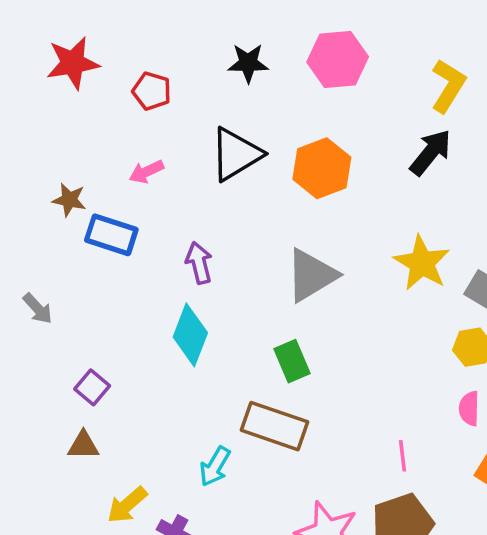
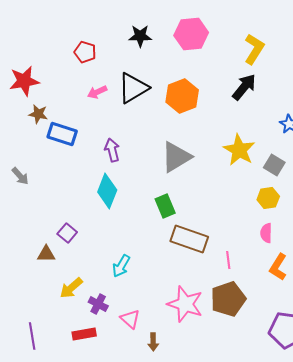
red star: (73, 63) -> (24, 81), moved
pink arrow: (146, 172) -> (97, 92), moved
purple square: (92, 387) -> (67, 233), moved
brown rectangle: (274, 426) -> (189, 239), moved

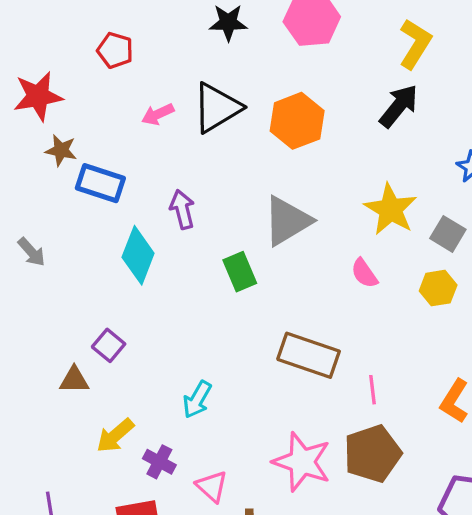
red pentagon: (85, 52) -> (115, 50), moved
cyan diamond: (107, 191) -> (138, 255), moved
green rectangle: (165, 206) -> (240, 272), moved
pink semicircle: (266, 233) -> (364, 273), moved, turned -36

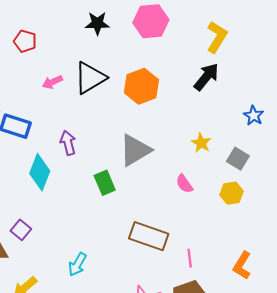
yellow star: (391, 209) -> (201, 143), size x0.6

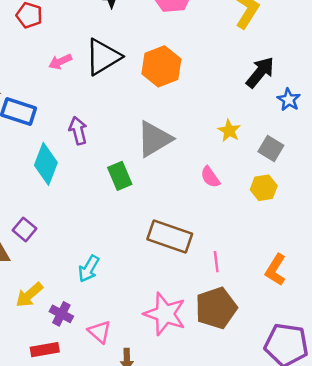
black arrow: (206, 77) -> (260, 72), moved

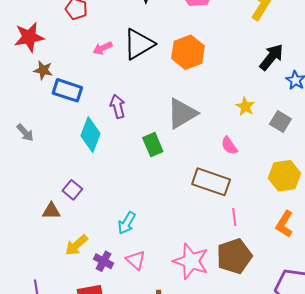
yellow hexagon: (264, 188) -> (284, 176), moved, size x1.4
brown rectangle: (170, 237) -> (211, 182), moved
pink triangle: (99, 332) -> (136, 260), moved

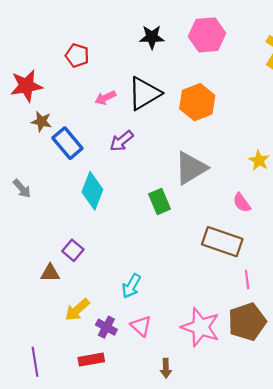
blue rectangle: (67, 90) -> (67, 143), turned 32
purple arrow: (118, 106) -> (122, 141), moved, turned -115

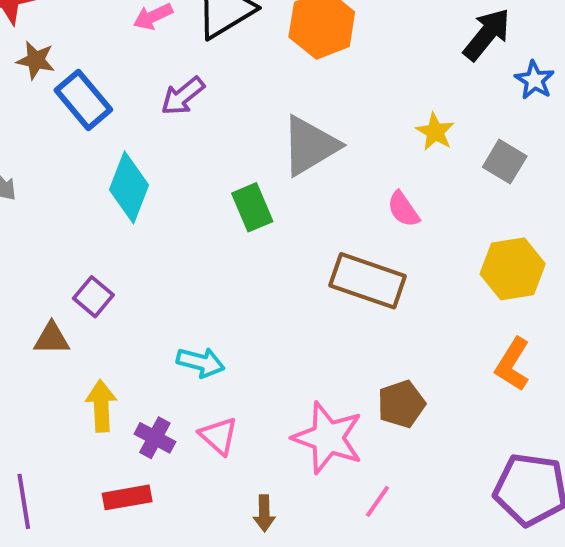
pink line: (247, 280) -> (377, 501), moved, turned 42
cyan arrow: (131, 286) -> (201, 362), turned -105
yellow arrow: (77, 310) -> (101, 406), turned 128
brown pentagon: (247, 322) -> (401, 404), moved, size x0.7

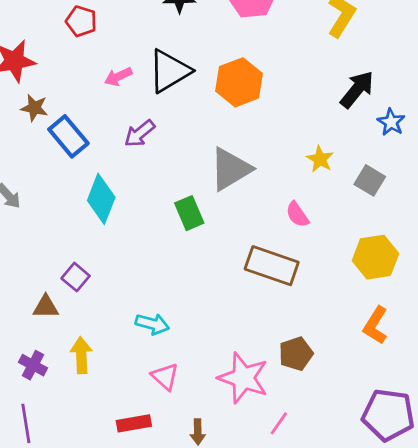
purple cross: (155, 438) -> (33, 365), moved
red rectangle: (127, 497) -> (134, 423), moved

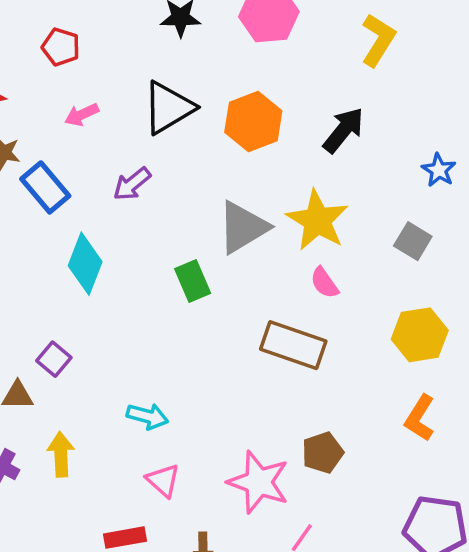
pink arrow: (118, 77) -> (82, 115), moved
black arrow: (357, 89) -> (343, 130), moved
yellow star: (320, 159) -> (317, 220), moved, size x1.8

